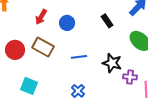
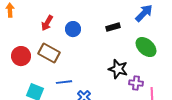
black rectangle: (107, 21) -> (113, 27), turned -72
blue line: (79, 57) -> (64, 82), moved

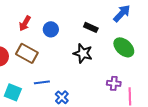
black rectangle: (113, 27) -> (91, 27), turned 40
black star: (118, 69) -> (83, 53), moved

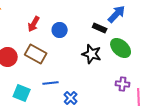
blue arrow: (122, 13) -> (117, 14), moved
green ellipse: (124, 47) -> (121, 48), moved

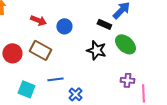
red arrow: (34, 24) -> (38, 20), turned -98

